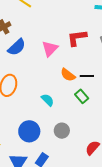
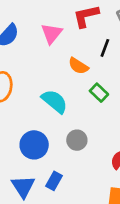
black line: (87, 76) -> (105, 48), moved, turned -64
cyan semicircle: (48, 100) -> (55, 101), size x1.5

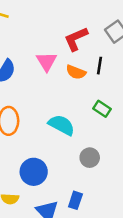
orange semicircle: (78, 66) -> (76, 72), moved
blue circle: (34, 145) -> (34, 172), moved

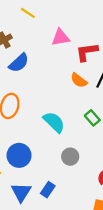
pink triangle: (47, 61) -> (61, 37), moved, turned 36

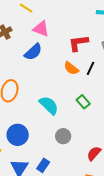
pink triangle: (61, 37) -> (41, 29), moved, turned 30
blue semicircle: (19, 63) -> (33, 52), moved

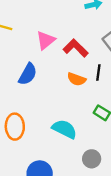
pink triangle: (41, 29) -> (46, 40), moved, turned -42
red L-shape: (78, 43) -> (76, 48), turned 70

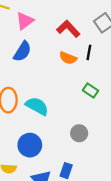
pink triangle: (46, 40) -> (25, 21), moved
cyan semicircle: (64, 129) -> (37, 106), moved

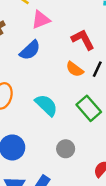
green rectangle: (90, 90) -> (89, 108), size x1.5
cyan semicircle: (37, 106) -> (46, 105), moved

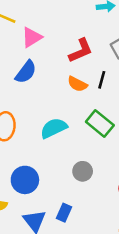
red L-shape: (83, 40) -> (81, 51), turned 105
cyan semicircle: (46, 105) -> (54, 128), turned -60

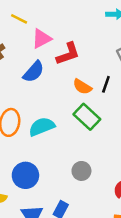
red L-shape: (81, 51) -> (68, 54), moved
green rectangle: (100, 123) -> (87, 117), moved
cyan semicircle: (54, 128) -> (42, 127), moved

